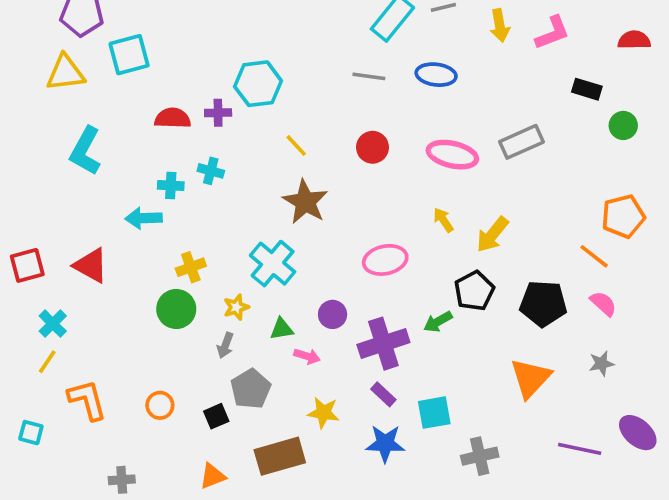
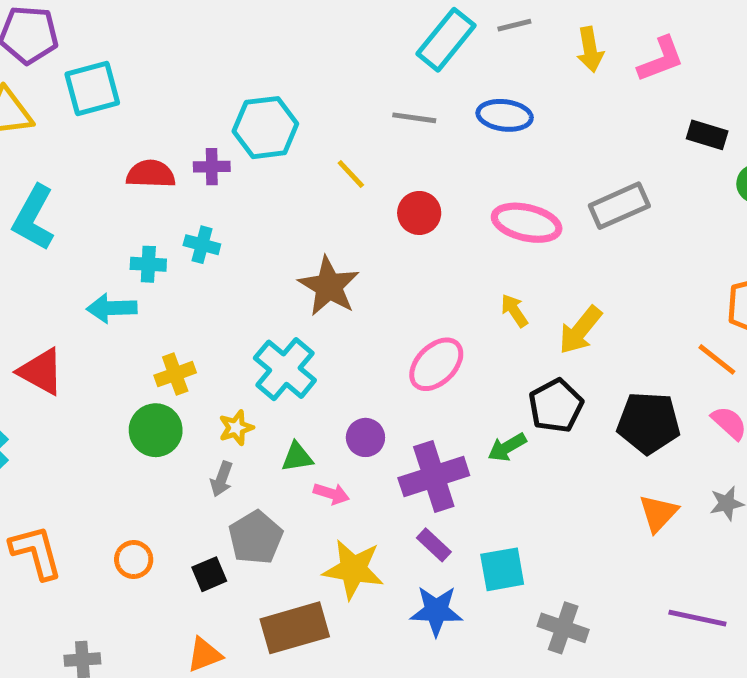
yellow line: (296, 145) -> (351, 174), moved
pink ellipse: (385, 260) -> (436, 364), turned -33
orange triangle: (531, 378) -> (658, 513), moved, size x0.7
yellow star: (323, 413) -> (353, 569), size x1.4
gray cross: (480, 456) -> (563, 628), turned 32

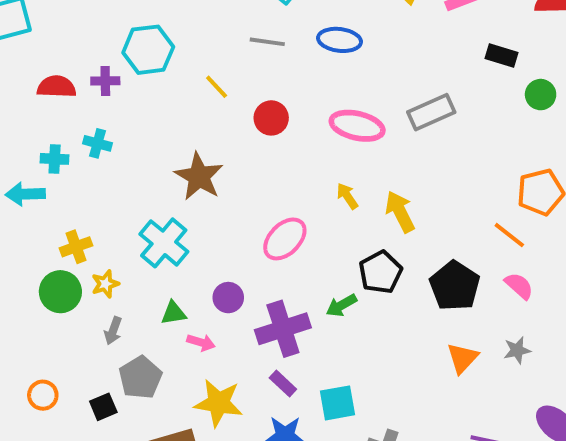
yellow arrow: (580, 330) -> (400, 212), turned 114
black pentagon: (649, 423) -> (455, 286), turned 30
yellow star: (236, 428) -> (105, 284), moved

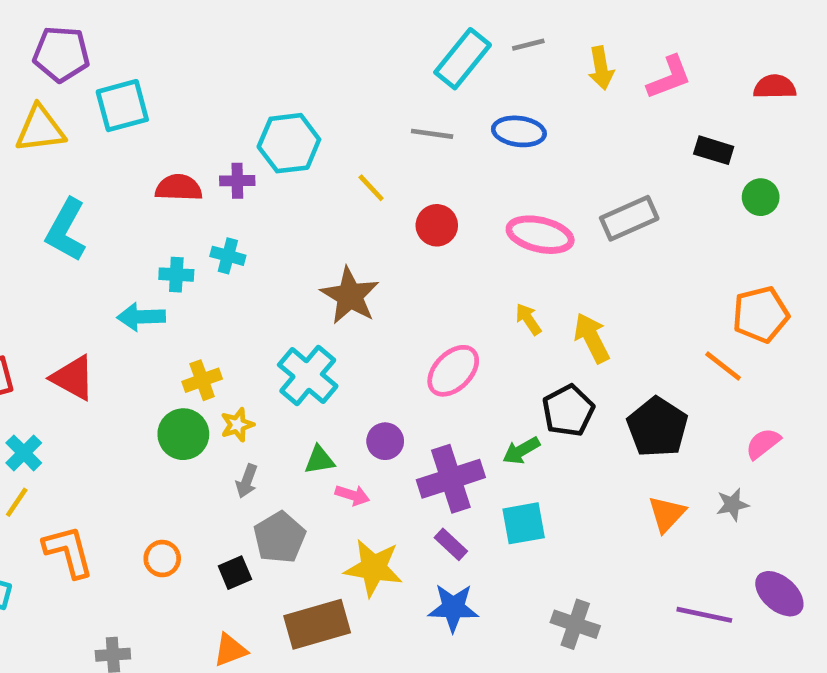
pink semicircle: (519, 286) -> (763, 444), moved, turned -80
cyan square: (338, 403) -> (524, 523), moved

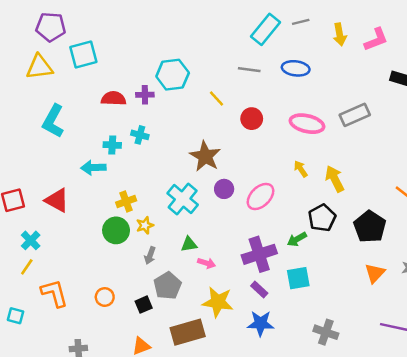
purple circle: (385, 441) -> (224, 189), moved

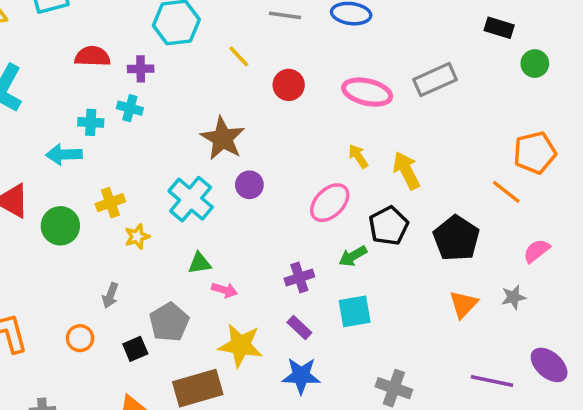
purple cross: (145, 95) -> (141, 69), moved
pink ellipse: (260, 196) -> (330, 203), moved
green circle: (116, 230) -> (60, 226), moved
purple cross: (259, 254) -> (299, 278), size x0.6
gray arrow: (150, 256) -> (110, 295), moved

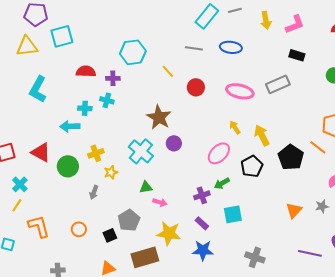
black rectangle: (499, 28) -> (297, 55), moved
black pentagon: (456, 238) -> (291, 157), moved
green arrow: (353, 256) -> (222, 183), moved
gray arrow: (110, 295) -> (94, 192), moved

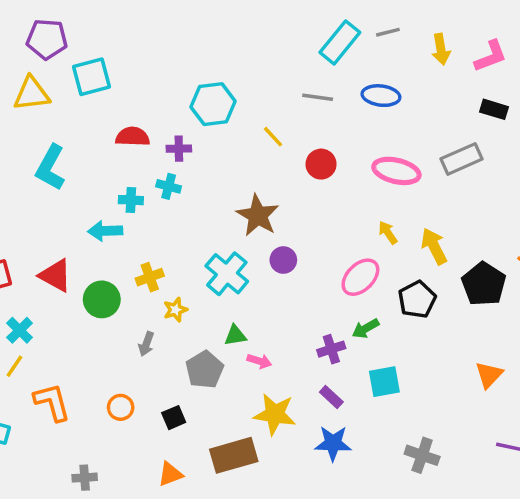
gray pentagon: (129, 220) -> (205, 370), moved

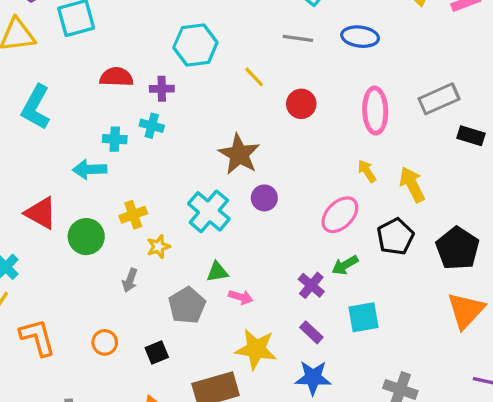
black rectangle: (494, 109) -> (471, 136), moved
pink ellipse: (396, 171) -> (375, 111), turned 75
black pentagon: (484, 284) -> (458, 248), moved
purple cross: (331, 349) -> (311, 285), turned -32
orange triangle: (489, 375) -> (466, 310), size x1.4

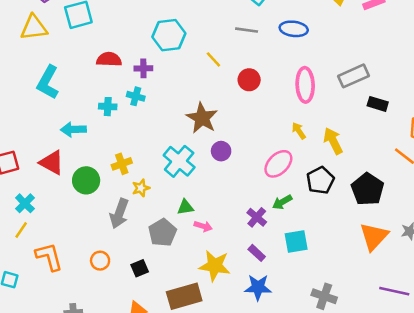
cyan arrow: (90, 169) -> (73, 129), moved
gray arrow: (130, 280) -> (119, 213), size x1.6

